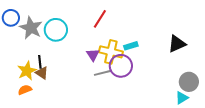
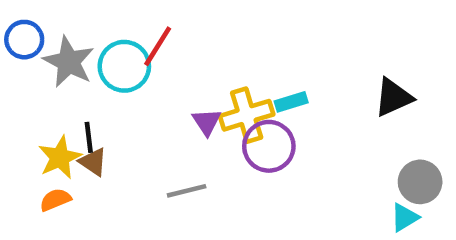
red line: (100, 19) -> (158, 46), moved
yellow cross: (111, 52) -> (247, 115), turned -30
gray line: (103, 73) -> (187, 191), moved

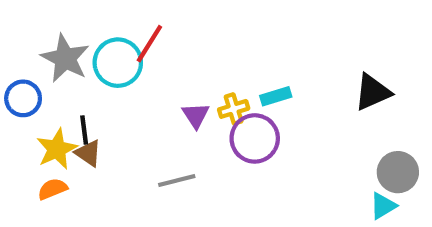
blue circle: (24, 40) -> (23, 98), moved
yellow cross: (247, 115) -> (234, 109), size x0.6

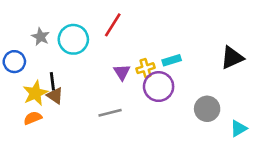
red line: (149, 44) -> (113, 25), moved
gray star: (65, 58) -> (41, 37), size x0.6
gray circle: (398, 172) -> (207, 109), moved

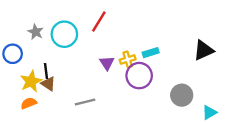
gray line: (110, 113) -> (85, 102), moved

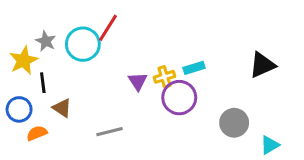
red line: (99, 22) -> (108, 28), moved
blue circle: (13, 54) -> (19, 109), moved
black line: (46, 71) -> (43, 83), moved
yellow star: (31, 81) -> (24, 60), moved

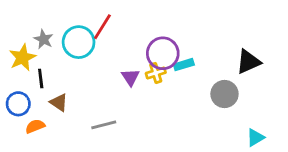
purple circle: (179, 98) -> (163, 53), moved
gray circle: (234, 123) -> (224, 94), moved

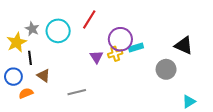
red line: (102, 27) -> (89, 19), moved
black triangle: (248, 62) -> (184, 45), turned 48

